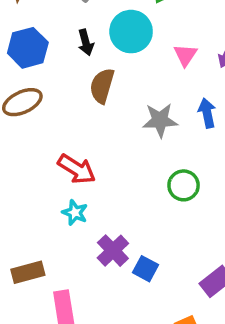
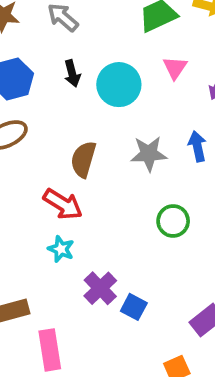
cyan circle: (131, 32) -> (119, 85), moved
pink triangle: (185, 55) -> (175, 68), moved
brown semicircle: (102, 86) -> (83, 159), moved

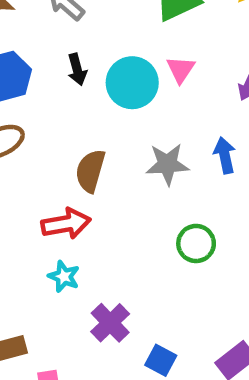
pink triangle: (175, 68) -> (181, 69), moved
red arrow: (63, 204) -> (66, 224), turned -42
blue square: (134, 307) -> (161, 360), moved

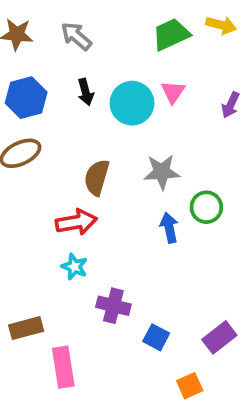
blue arrow: (225, 155) -> (169, 228), moved
green circle: (196, 243) -> (206, 207), moved
purple cross: (110, 323) -> (113, 306), turned -32

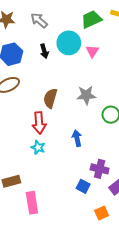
cyan circle: (132, 103) -> (69, 43), moved
red arrow: (76, 222) -> (39, 123), turned 95
blue arrow: (169, 228) -> (77, 138), moved
purple cross: (113, 306) -> (100, 169), moved

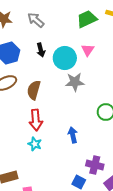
cyan circle: (69, 43) -> (65, 58), moved
gray star: (86, 95) -> (75, 82), moved
brown semicircle: (50, 98) -> (34, 90), moved

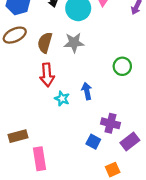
gray star: (75, 82) -> (74, 43), moved
cyan star: (35, 144) -> (62, 99), moved

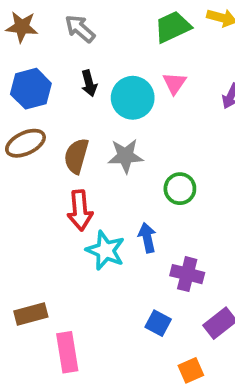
green circle: (122, 66) -> (180, 189), moved
cyan star: (62, 99) -> (105, 250), size x1.5
purple cross: (110, 123) -> (187, 274), moved

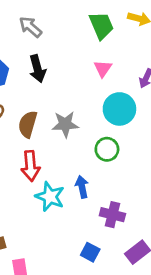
green trapezoid: (173, 27) -> (101, 26), turned 92
black arrow: (89, 83) -> (37, 69), size x1.4
cyan circle: (133, 98) -> (119, 109), moved

